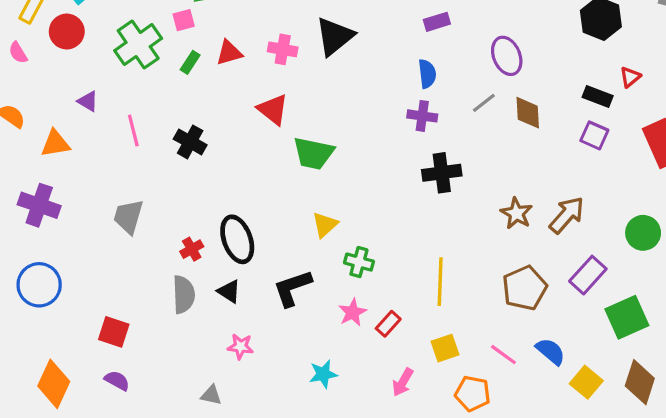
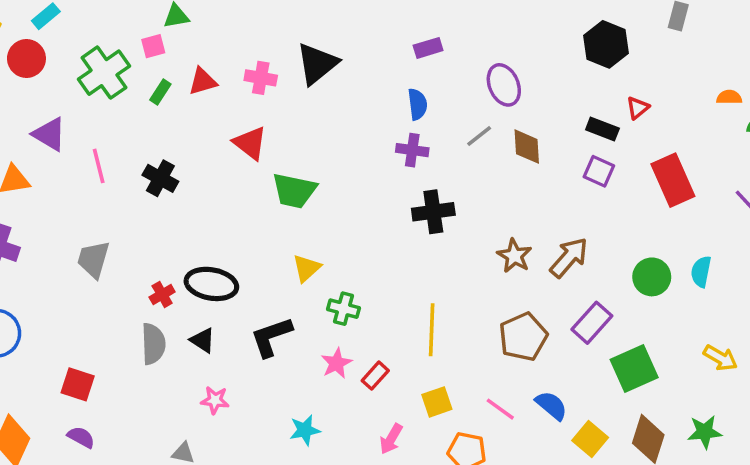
purple triangle: (88, 101) -> (49, 134), size x1.5
black ellipse: (237, 239) -> (211, 284), turned -60

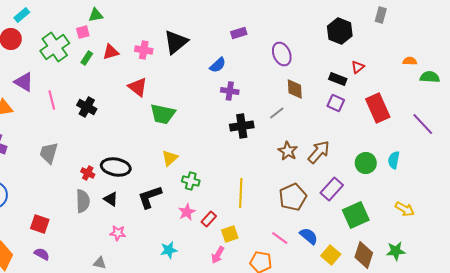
blue semicircle: (418, 104) -> (218, 65), moved, turned 54
gray line: (479, 136) -> (277, 113), moved
red cross: (162, 295) -> (88, 173), turned -32
yellow square: (437, 402) -> (230, 234), moved

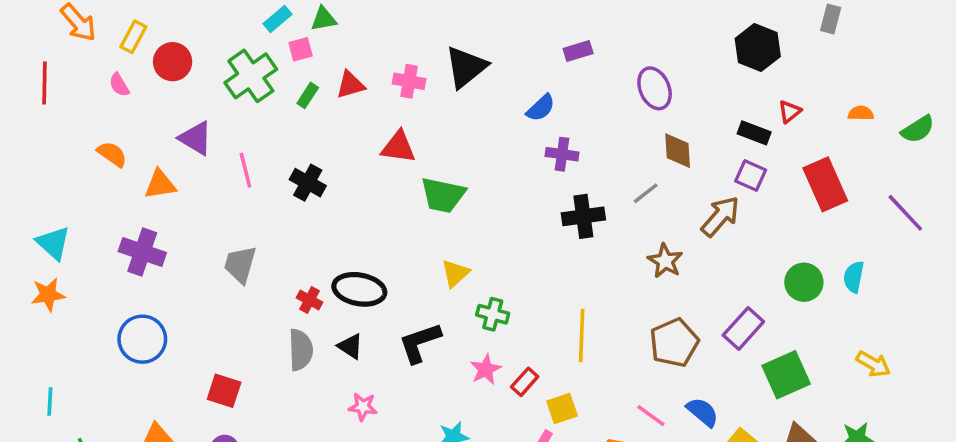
cyan rectangle: (22, 15) -> (277, 19), moved
orange semicircle: (410, 61) -> (861, 113), moved
green semicircle: (430, 77) -> (918, 129), turned 144
red triangle: (138, 87) -> (398, 147), turned -30
brown arrow: (319, 152) -> (720, 216), moved

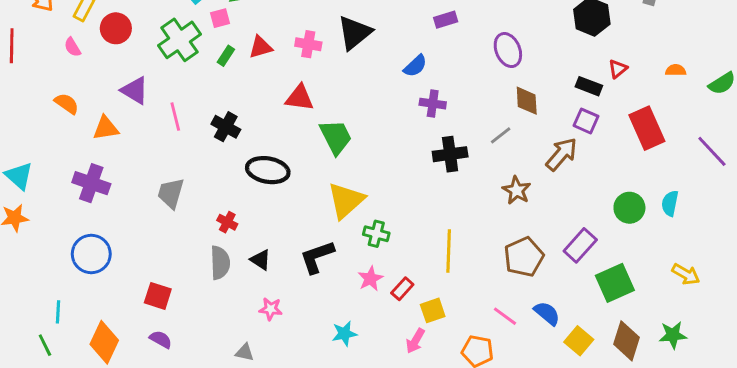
green trapezoid: (443, 195) -> (336, 137), turned -129
yellow triangle: (455, 273) -> (346, 200), size x1.6
black ellipse: (359, 289) -> (268, 170), moved
cyan line: (50, 401) -> (58, 312), moved

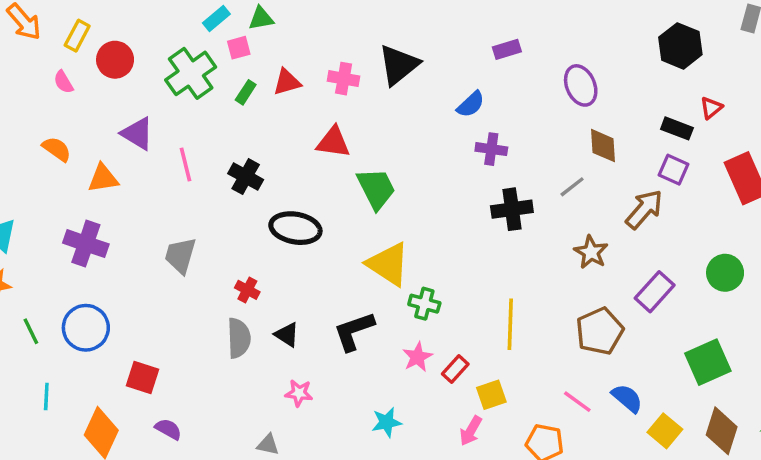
yellow triangle: (346, 200) -> (388, 264), turned -45
purple rectangle: (580, 245) -> (655, 292), moved
red square: (158, 296) -> (143, 378), moved
green line: (45, 345) -> (31, 331), moved

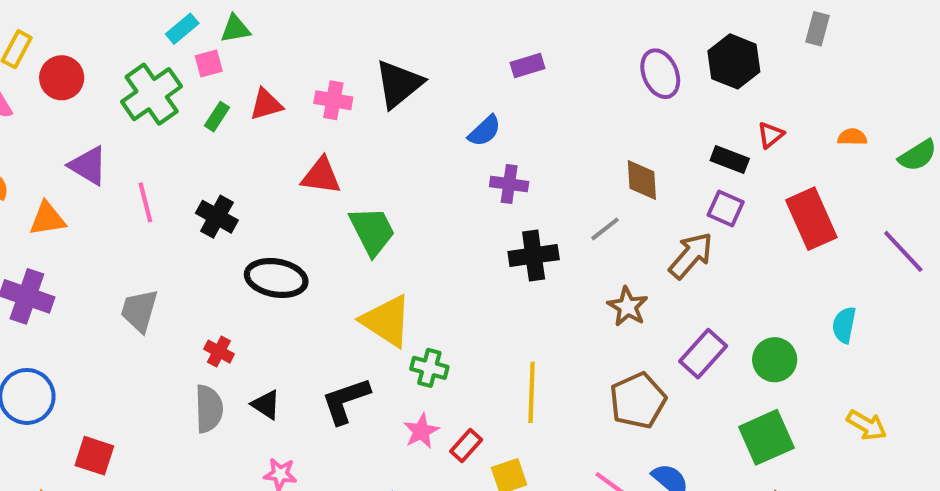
purple ellipse: (581, 85) -> (660, 74), moved
green circle: (725, 273) -> (775, 360), moved

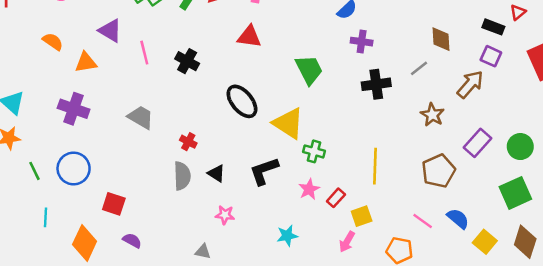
green trapezoid: (372, 231) -> (309, 70), moved
black ellipse: (276, 278) -> (242, 101), moved, turned 40
gray trapezoid: (139, 311) -> (141, 117), turned 104

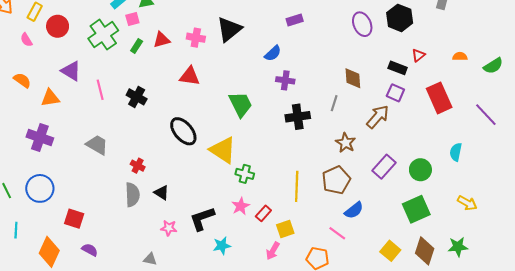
gray line: (419, 68) -> (334, 103), turned -35
black L-shape: (264, 171) -> (202, 219), moved
brown pentagon: (438, 171) -> (336, 180), moved
blue semicircle: (458, 219) -> (354, 210), moved, turned 102

